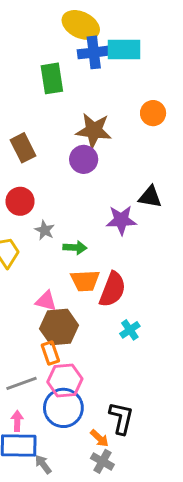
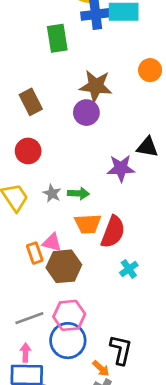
gray star: (45, 230) -> (52, 193), moved
orange rectangle: (50, 353) -> (35, 253), moved

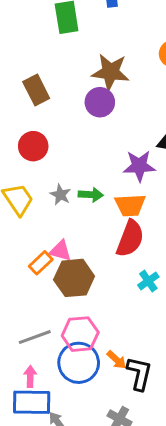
orange trapezoid: (88, 224) -> (130, 205), moved
orange rectangle: (35, 253) -> (41, 263), turned 66
orange arrow: (101, 368) -> (117, 360), moved

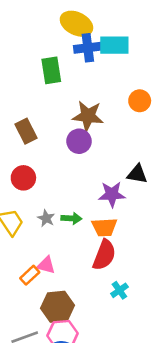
brown hexagon: (74, 278) -> (58, 307), moved

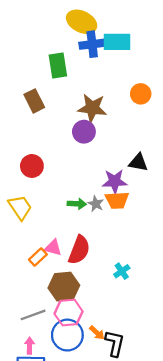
brown rectangle: (26, 131) -> (34, 101), moved
gray star: (46, 218) -> (96, 204), moved
orange trapezoid: (104, 227) -> (117, 200), moved
red semicircle: (104, 255) -> (79, 250), moved

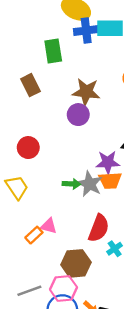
gray star: (96, 204) -> (90, 184), size x1.6
red semicircle: (79, 250) -> (99, 228), moved
brown hexagon: (64, 287) -> (76, 263), moved

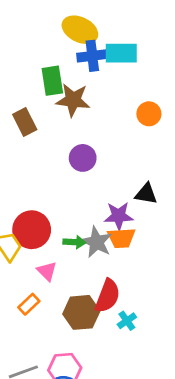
brown star: (86, 92) -> (73, 100), moved
red circle: (28, 148) -> (32, 230), moved, size x1.4
pink triangle: (49, 226) -> (47, 271), moved, turned 30
brown hexagon: (76, 263) -> (81, 312), moved

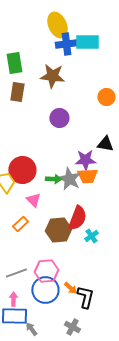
yellow ellipse: (80, 30) -> (57, 25), turned 40
green rectangle: (52, 81) -> (14, 63), moved
orange circle: (149, 114) -> (106, 97), moved
brown rectangle: (25, 122) -> (17, 92), turned 36

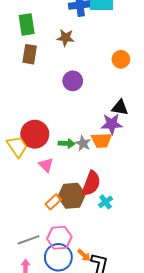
brown star: (52, 76) -> (66, 38), size x0.7
purple star: (85, 160) -> (112, 124), moved
gray star: (69, 179) -> (83, 143), size x0.7
orange rectangle: (20, 224) -> (53, 202), moved

